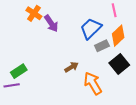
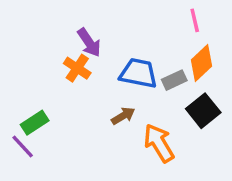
orange cross: (34, 13) -> (77, 68), moved
blue trapezoid: (91, 29) -> (138, 73), moved, turned 55
purple line: (12, 85) -> (23, 146), turned 56

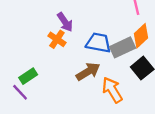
gray rectangle: (174, 80) -> (123, 47), size x1.5
brown arrow: (123, 116) -> (88, 72), size x1.5

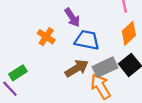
purple arrow: (65, 22) -> (72, 17), moved
gray rectangle: (123, 47) -> (105, 67), moved

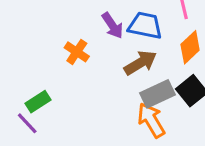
blue trapezoid: (87, 40) -> (145, 26), moved
brown arrow: (77, 68) -> (140, 63), moved

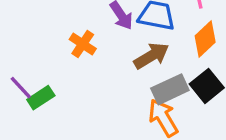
purple line: (27, 123) -> (21, 88), moved

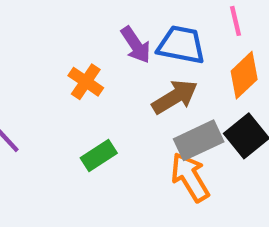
green rectangle: (41, 98) -> (99, 155), moved

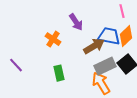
blue trapezoid: (181, 45) -> (109, 36), moved
green rectangle: (99, 155) -> (59, 73), turned -70

